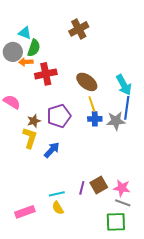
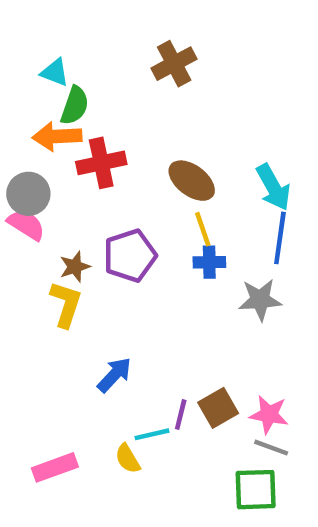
gray circle: (13, 52) -> (28, 194), moved
orange arrow: (26, 62) -> (57, 136), size x1.5
gray star: (116, 121) -> (260, 300), moved
blue arrow: (52, 150) -> (114, 375), moved
cyan line: (57, 194) -> (152, 434), moved

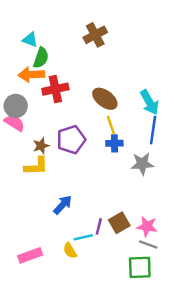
yellow L-shape: (66, 304) -> (36, 166), turned 70

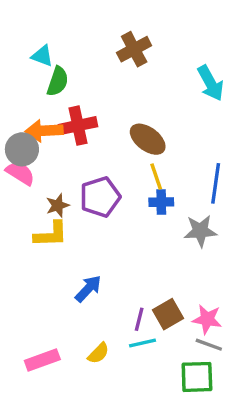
orange arrow: (31, 75) -> (44, 131), moved
cyan arrow: (149, 102) -> (211, 83), moved
cyan line: (83, 237) -> (143, 343), moved
yellow semicircle: (70, 251) -> (98, 353), turned -105

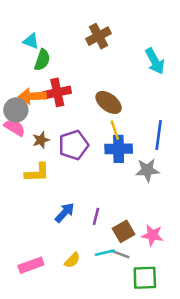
blue cross: (161, 202) -> (119, 149), size x1.5
brown star: (58, 205) -> (41, 140), moved
purple line: (139, 319) -> (96, 216), moved
gray line: (209, 345) -> (120, 254), moved

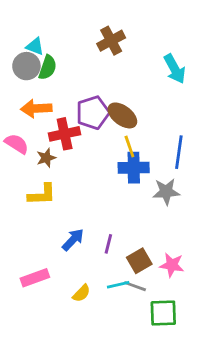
red cross: (57, 92) -> (65, 134), moved
gray circle: (16, 110) -> (26, 66), moved
purple pentagon: (73, 145) -> (93, 113), moved
pink rectangle: (31, 265) -> (35, 278), moved

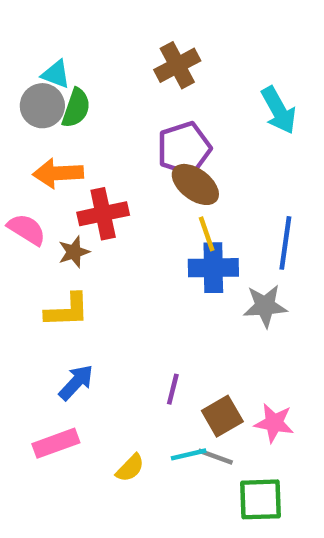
purple pentagon: (93, 113) -> (184, 148), moved
blue arrow: (73, 240) -> (76, 382), moved

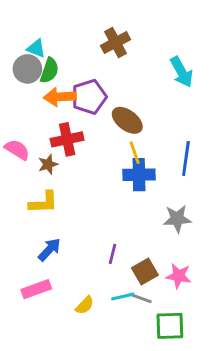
purple pentagon: (184, 148) -> (89, 97), moved
orange arrow: (58, 173) -> (60, 97), moved
gray star: (265, 306) -> (177, 219), moved

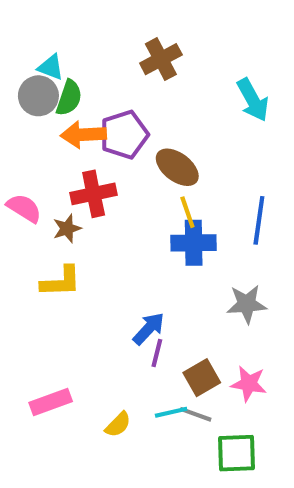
blue arrow: (49, 250) -> (149, 329), moved

